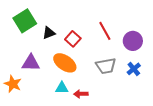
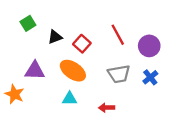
green square: (25, 21) -> (28, 23), size x0.6
red arrow: (81, 94) -> (107, 108), moved

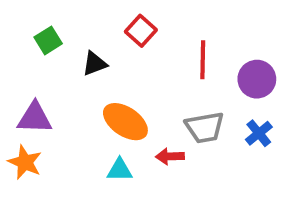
red line: (118, 35) -> (203, 60), turned 30
red square: (82, 44) -> (141, 31), moved
purple triangle: (35, 71) -> (35, 118), moved
red arrow: (107, 108) -> (170, 156), moved

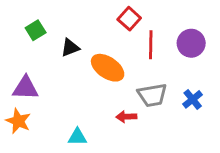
red square: (141, 31) -> (129, 19), moved
purple circle: (257, 79) -> (191, 43), moved
orange ellipse: (125, 122) -> (108, 68), moved
cyan triangle: (120, 170) -> (77, 137), moved

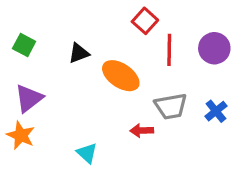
green square: (36, 30) -> (24, 45), moved, turned -30
purple triangle: (25, 88) -> (29, 98), turned -40
cyan triangle: (77, 137) -> (87, 153), turned 42

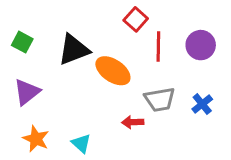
black triangle: (79, 53) -> (74, 50), size x1.6
orange star: (21, 135) -> (36, 139), moved

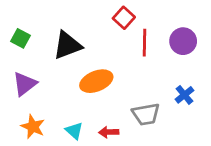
orange ellipse: (113, 71) -> (96, 81), moved, turned -56
gray trapezoid: (160, 100) -> (146, 114), moved
red arrow: (133, 122) -> (109, 132), moved

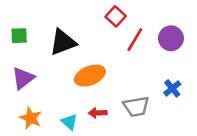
green square: (21, 38) -> (19, 36), turned -30
red line: (145, 43) -> (135, 40), turned 30
red arrow: (109, 132) -> (98, 113), moved

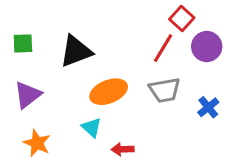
red square: (116, 16) -> (182, 18), moved
gray trapezoid: (136, 106) -> (165, 90), moved
red arrow: (98, 113) -> (123, 149), moved
cyan triangle: (69, 122) -> (91, 128), moved

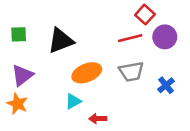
red line: (163, 48) -> (130, 38), turned 45
cyan triangle: (91, 128) -> (73, 101), turned 49
orange star: (37, 143) -> (17, 104), moved

